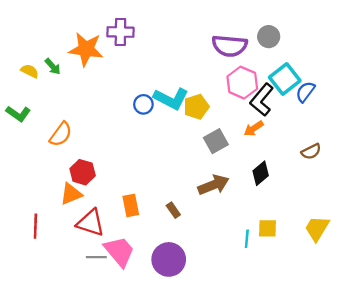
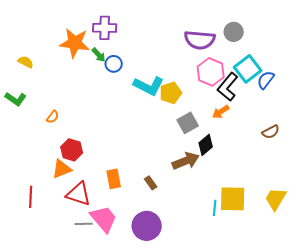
green arrow: (53, 66) -> (99, 55), moved
blue circle: (143, 104) -> (114, 64), moved
orange semicircle: (61, 134) -> (53, 117), size x0.6
black diamond: (261, 173) -> (206, 145), moved
yellow square: (267, 228) -> (233, 199), size x1.6

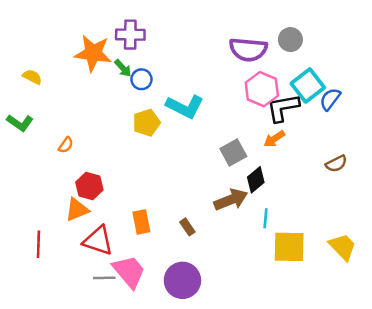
black L-shape: (228, 87) -> (283, 108), turned 40
yellow pentagon: (171, 93) -> (146, 123), moved
yellow trapezoid: (276, 199) -> (343, 247), turned 105
cyan line: (215, 208) -> (266, 218), moved

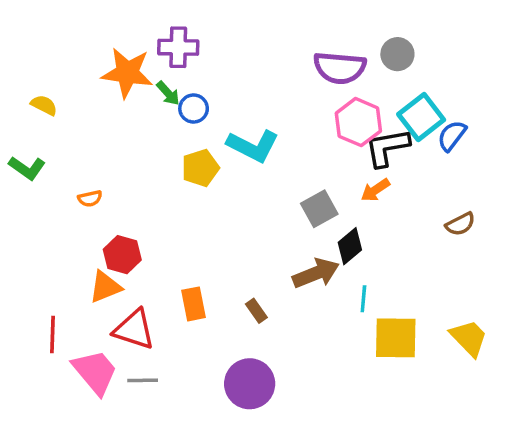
orange semicircle: (66, 145) -> (90, 199), turned 42
pink trapezoid: (129, 272) -> (95, 372), moved

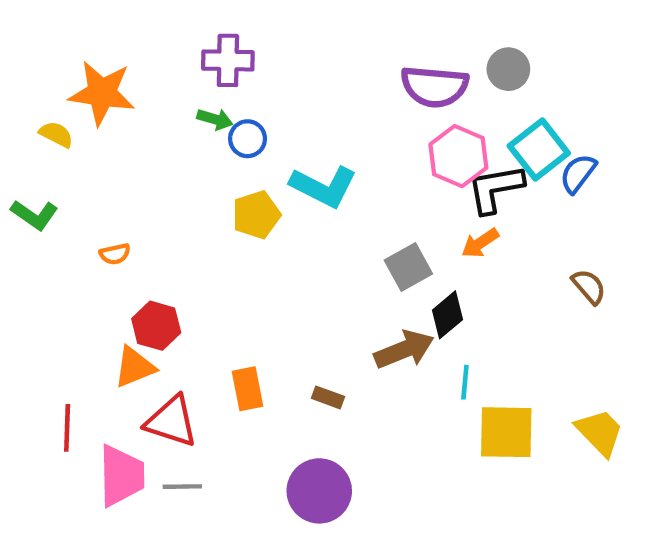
orange star: (127, 73) -> (102, 93), moved
green arrow: (168, 93) -> (215, 119), turned -32
brown semicircle: (460, 224) -> (589, 287), turned -104
brown rectangle: (256, 311) -> (328, 397), turned -35
pink trapezoid: (95, 372) -> (121, 476), turned 39

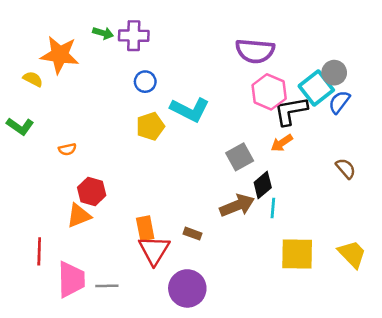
gray circle: (508, 69) -> (334, 73), moved
green arrow: (215, 119) -> (103, 33), moved
cyan line: (465, 382) -> (273, 208), moved
red triangle: (171, 421) -> (154, 250), moved, turned 44

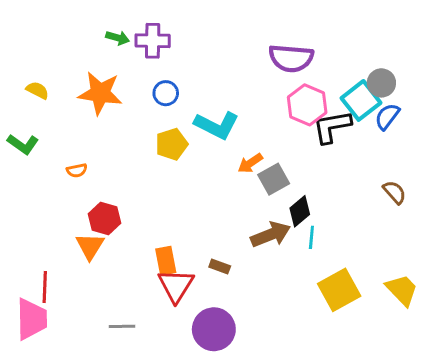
orange star: (60, 55) -> (100, 93), moved
orange arrow: (282, 143) -> (250, 163), moved
orange triangle: (79, 216) -> (90, 246), turned -36
yellow square: (297, 254) -> (339, 290), turned -30
pink trapezoid: (71, 280) -> (32, 319), moved

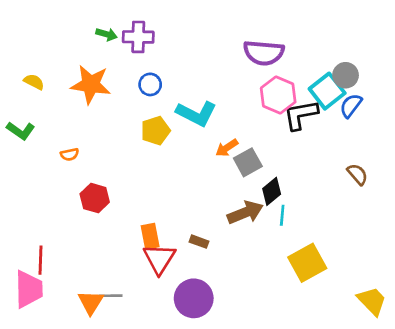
orange triangle: (90, 246) -> (91, 302), moved
yellow trapezoid: (402, 290) -> (372, 301), moved

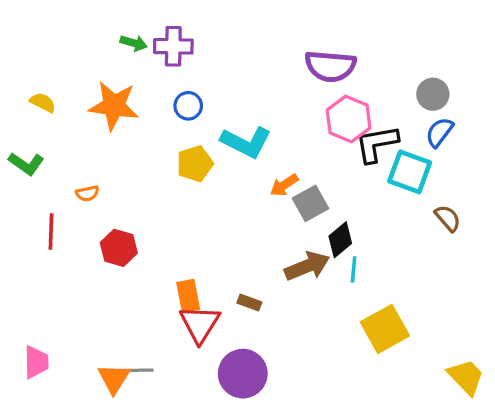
cyan square: (327, 91) -> (410, 172), moved, turned -32
red line: (41, 260) -> (51, 231), moved
pink trapezoid: (29, 289) -> (36, 362), size x0.7

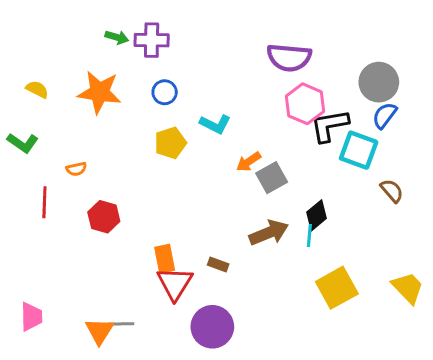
gray circle: (433, 94) -> (379, 82), size x1.4
cyan L-shape: (246, 142) -> (215, 124), size x0.7
black diamond: (340, 240) -> (317, 215), moved
yellow trapezoid: (466, 377) -> (408, 288), moved

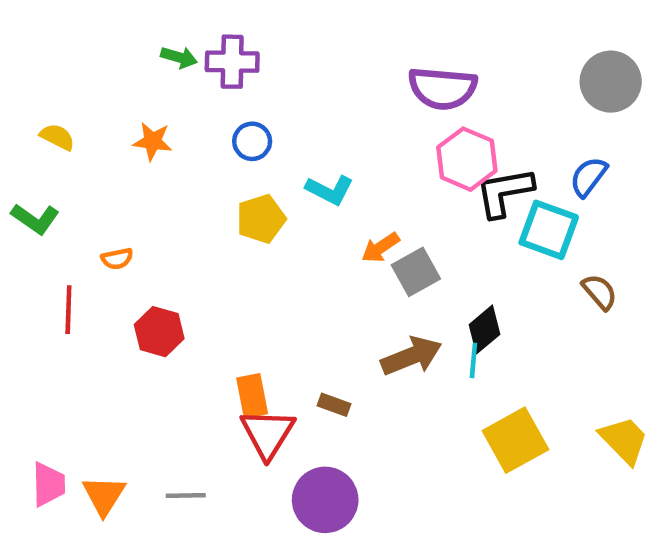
gray circle: (379, 82) -> (611, 82), moved
orange star: (99, 92) -> (153, 141), size x0.6
orange triangle: (99, 331) -> (104, 495), moved

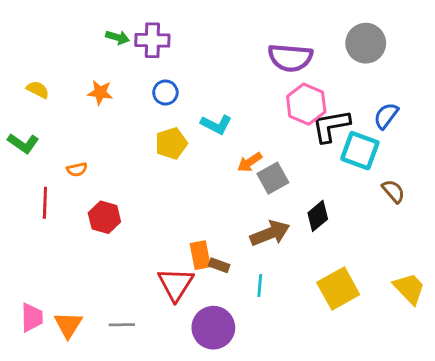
gray circle: (611, 82) -> (366, 43), moved
cyan line: (473, 360) -> (260, 286), moved
orange rectangle: (252, 396) -> (200, 255), moved

